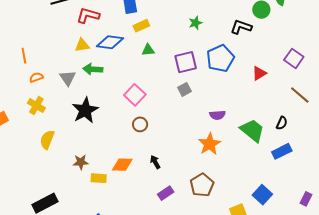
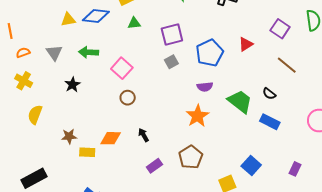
blue pentagon: (220, 58) -> (210, 53), moved
green arrow: (93, 69) -> (88, 52), moved
black star: (85, 110) -> (72, 85), size x0.6
black semicircle: (282, 123) -> (269, 94), turned 104
blue rectangle: (282, 151) -> (270, 122), turned 54

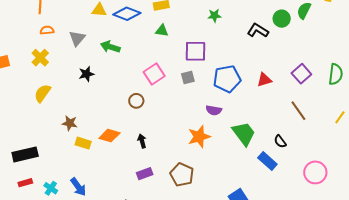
pink square: (122, 68) -> (154, 74), moved
black semicircle: (269, 94) -> (280, 141), moved
brown pentagon: (191, 157) -> (182, 175), turned -30

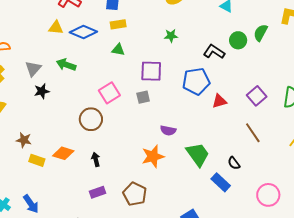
gray triangle: (77, 38) -> (33, 69), moved
blue pentagon: (227, 79) -> (196, 81), moved
brown circle: (136, 101) -> (91, 119), size x1.5

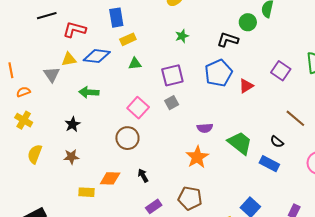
gray triangle: (33, 69) -> (52, 74), moved
brown line: (253, 133) -> (295, 118), moved
brown star: (24, 140) -> (71, 157), moved

